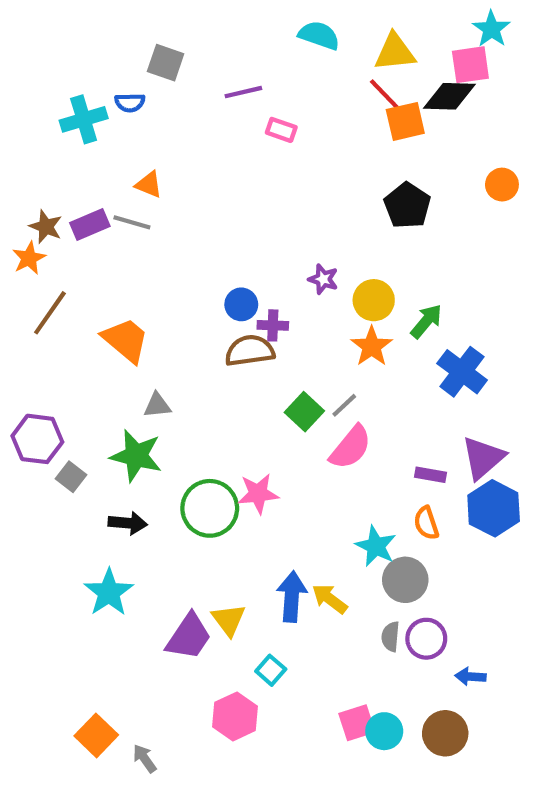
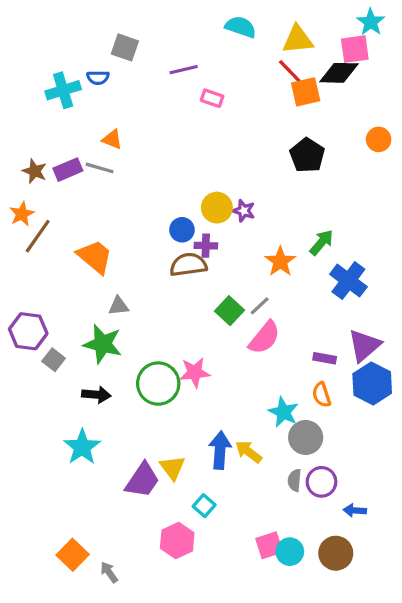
orange star: (29, 258) -> (22, 214), moved
yellow circle: (374, 300) -> (217, 208), moved

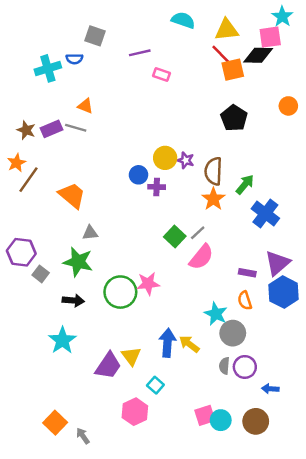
brown semicircle: (188, 265) -> (213, 171), moved, turned -80

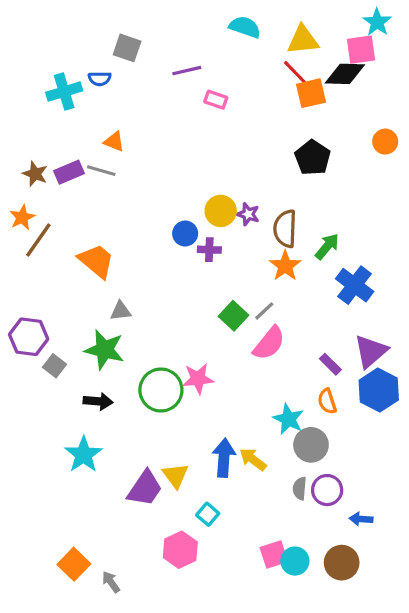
purple rectangle: (247, 273) -> (330, 364), turned 35

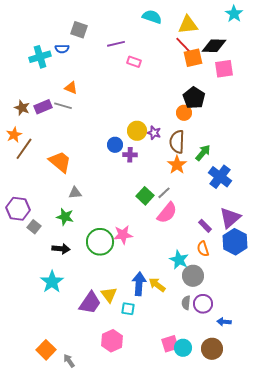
pink square: (361, 50) -> (224, 69), moved
orange circle: (385, 142) -> (184, 113), moved
green star: (104, 350) -> (65, 217), size x0.7
cyan square: (208, 514) -> (128, 309), moved, turned -32

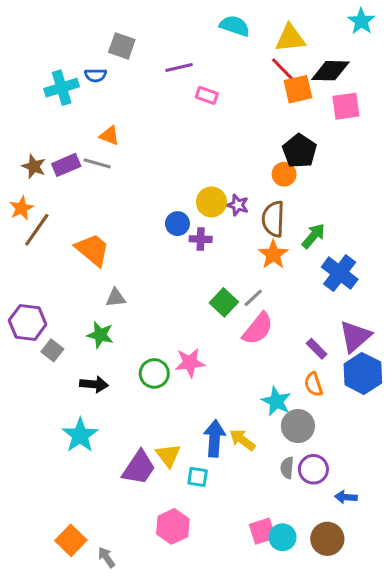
green circle: (100, 242) -> (154, 373), size x0.7

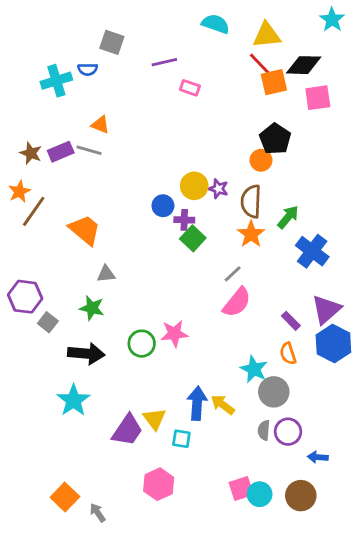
green square: (224, 302) -> (193, 238), moved
black arrow: (94, 384) -> (86, 353), size x1.4

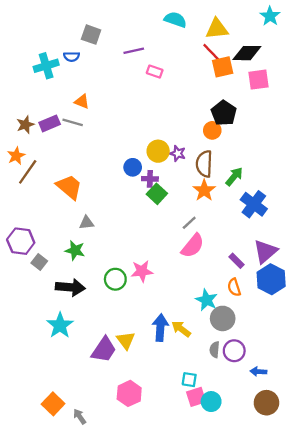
brown star: (31, 153) -> (25, 125), turned 30
cyan square: (181, 439) -> (189, 380), moved
brown circle: (301, 496) -> (266, 403), moved

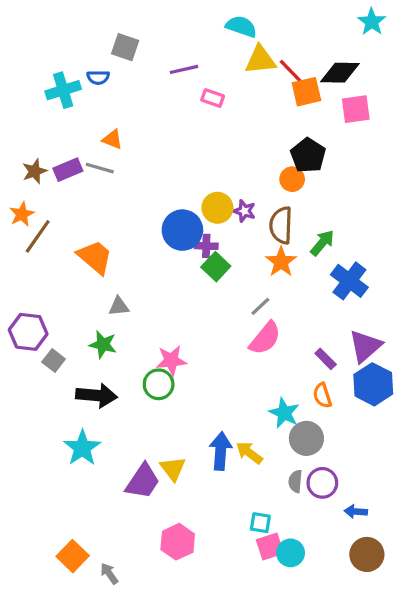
yellow triangle: (217, 29) -> (260, 60), moved
blue circle: (133, 167) -> (182, 230), size x1.6
pink star: (142, 271) -> (171, 360), moved

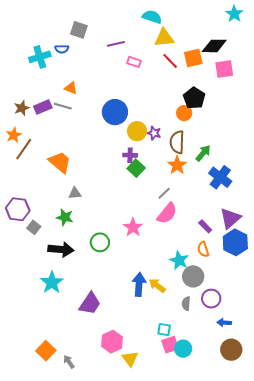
red line: (291, 71) -> (170, 61), moved
blue circle: (182, 230) -> (115, 112), moved
pink star: (171, 360) -> (133, 227), moved, turned -30
yellow triangle: (173, 469) -> (130, 359), moved
purple circle: (322, 483) -> (211, 299), moved

